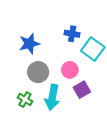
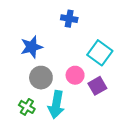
blue cross: (72, 34) -> (69, 19), moved
purple square: (82, 90) -> (97, 86), moved

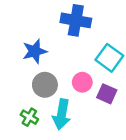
blue cross: (69, 19) -> (76, 20), size x1.6
purple square: (97, 86) -> (107, 94), turned -36

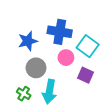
blue cross: (76, 20) -> (60, 32), moved
pink circle: (82, 82) -> (66, 58), moved

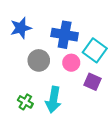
blue star: (28, 41) -> (21, 28), moved
gray circle: (36, 68) -> (39, 60), moved

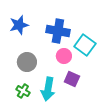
gray circle: (39, 60) -> (27, 62), moved
purple square: (93, 82) -> (72, 79), moved

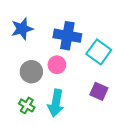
pink circle: (64, 56) -> (57, 65), moved
purple square: (72, 79) -> (99, 91), moved

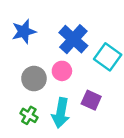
blue cross: (67, 36) -> (73, 39), turned 32
purple square: (99, 91) -> (91, 100), moved

